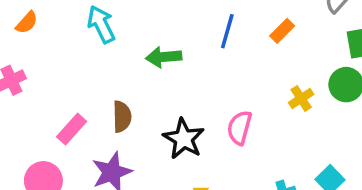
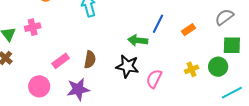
green arrow: (164, 57) -> (138, 40), moved
black star: (184, 139) -> (127, 66), moved, turned -30

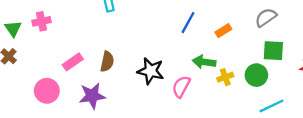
green arrow: (138, 40) -> (204, 62), moved

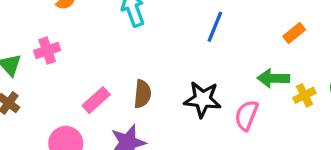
blue line: (188, 23) -> (215, 27), moved

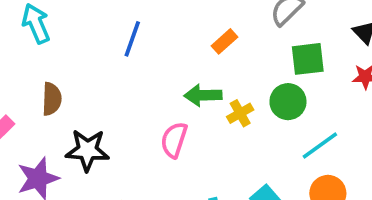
brown semicircle: (142, 94) -> (52, 99), moved
black star: (203, 99) -> (87, 150), moved

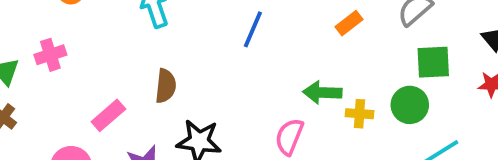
orange rectangle: (225, 41) -> (349, 23), moved
yellow cross: (240, 113) -> (360, 114), turned 30

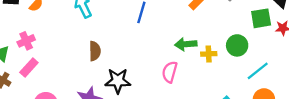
green square: (433, 62) -> (261, 18), moved
pink rectangle: (108, 115) -> (29, 67), moved

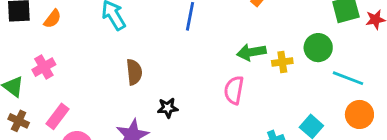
pink rectangle: (29, 67) -> (57, 116), moved
cyan line: (258, 71) -> (348, 78), turned 65
black star: (118, 81) -> (168, 108), size x0.6

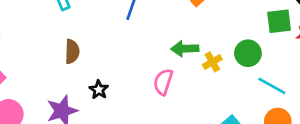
yellow cross: (282, 62) -> (212, 62), turned -30
black star: (168, 108) -> (99, 90), turned 30

